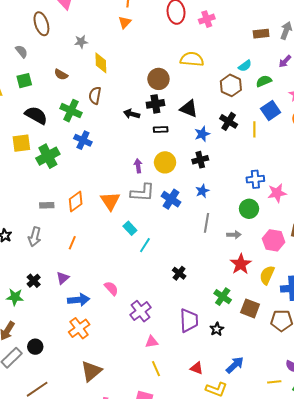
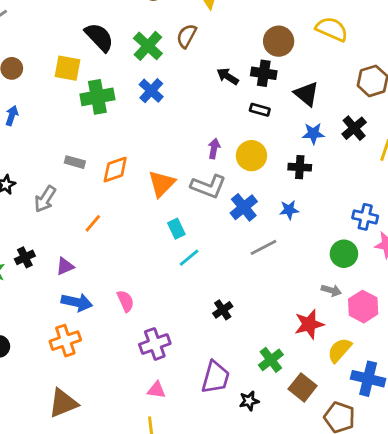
gray line: (206, 223) -> (263, 247), moved, turned 36
gray arrow: (234, 235) -> (331, 290), moved

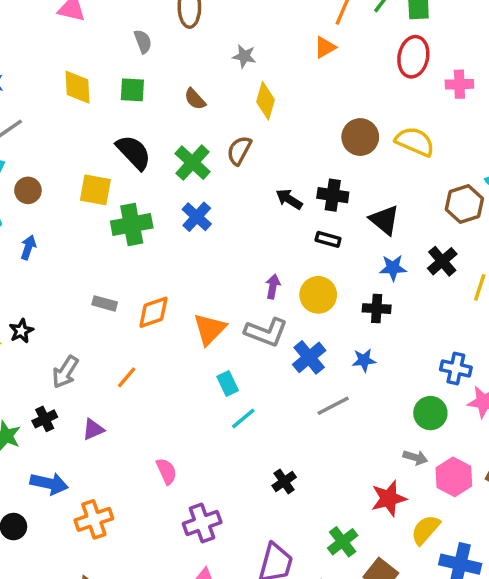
brown circle: (279, 41) -> (360, 137), moved
gray arrow: (45, 199) -> (65, 372), moved
blue arrow: (77, 302) -> (49, 483), moved

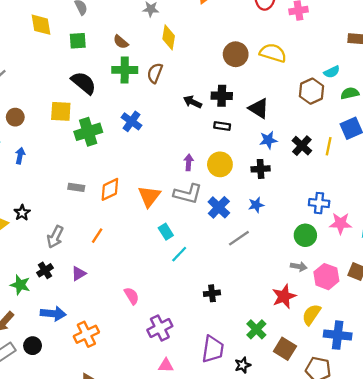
yellow diamond: (78, 87) -> (41, 25), moved
green cross: (193, 163) -> (125, 70), moved, turned -35
black cross: (442, 261) -> (302, 146), moved
black cross: (284, 481) -> (212, 293), turned 35

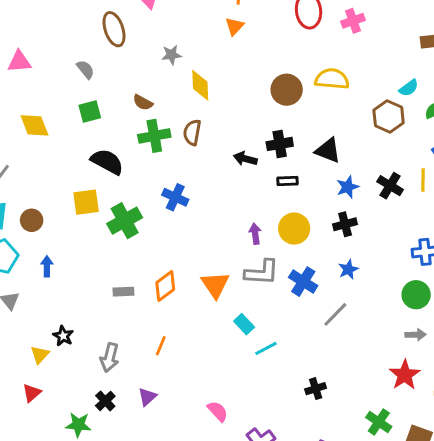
yellow diamond: (41, 25) -> (35, 125), moved
cyan line: (179, 254) -> (266, 348), turned 30

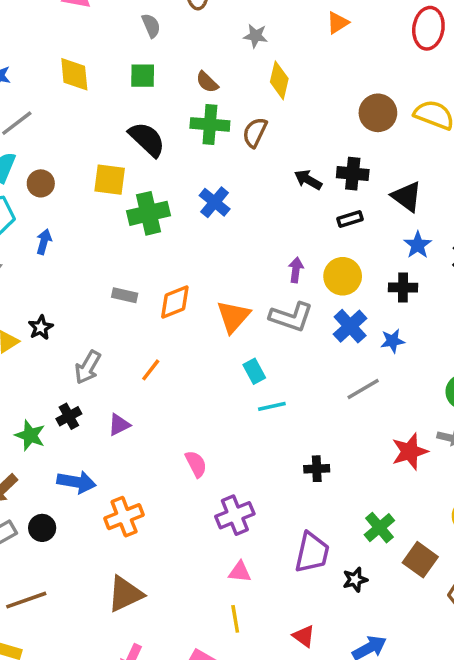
black rectangle: (287, 181) -> (350, 219), turned -30
blue star: (347, 187) -> (418, 245), turned -30
blue cross: (303, 282) -> (350, 326), moved
red star: (405, 375) -> (410, 451), moved

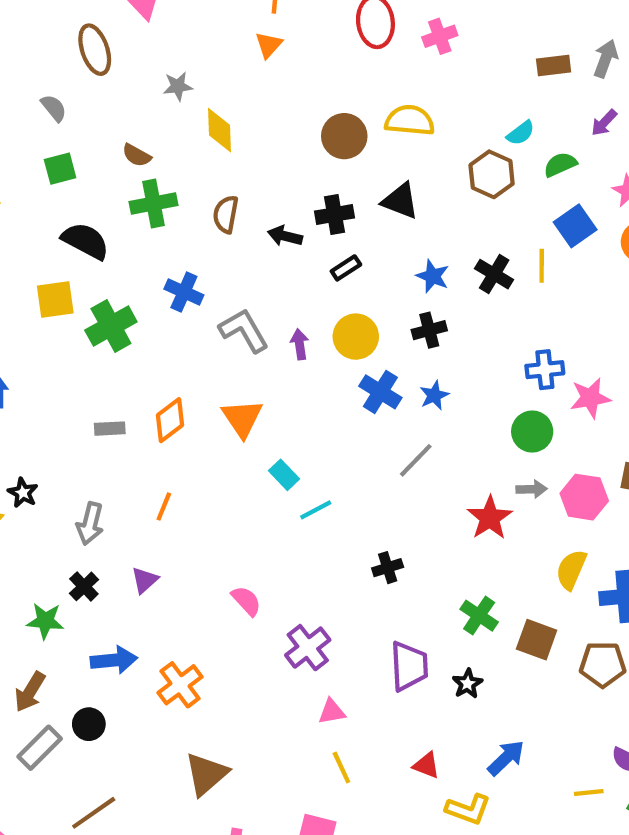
brown semicircle: (255, 132) -> (226, 214), moved
black triangle: (407, 196) -> (400, 201), moved
gray L-shape: (291, 317) -> (244, 331), moved, turned -123

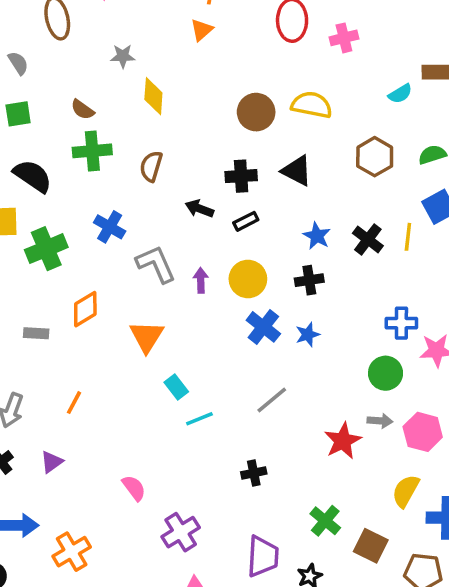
cyan semicircle: (521, 133) -> (400, 94), moved
black arrow: (285, 236) -> (199, 209), moved
orange diamond: (170, 420) -> (85, 309), moved
gray line: (416, 460) -> (272, 400), moved

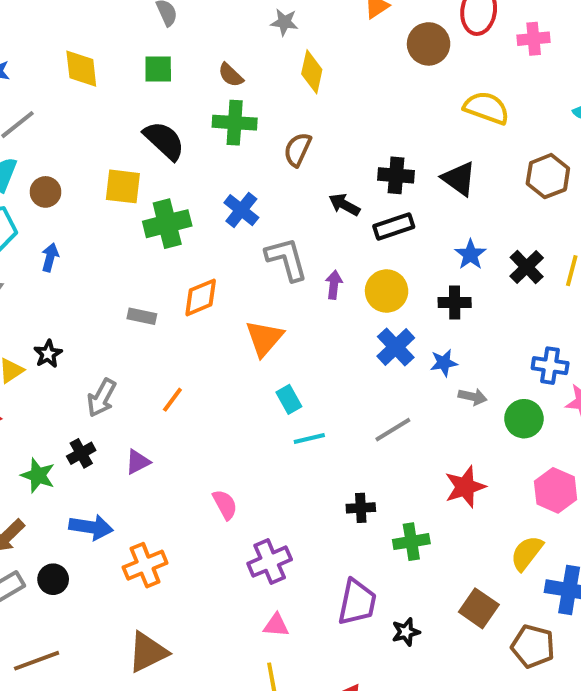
brown circle: (256, 112) -> (429, 44), moved
black rectangle: (246, 221) -> (394, 226), size x1.4
gray arrow: (380, 421) -> (473, 397), moved
green cross: (325, 521) -> (411, 542), moved, turned 32

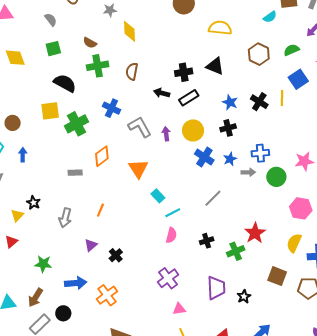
blue cross: (550, 366) -> (260, 153), moved
black cross: (81, 453) -> (116, 255), moved
red star: (465, 487) -> (255, 233), moved
pink semicircle: (225, 505) -> (171, 235), moved, turned 56

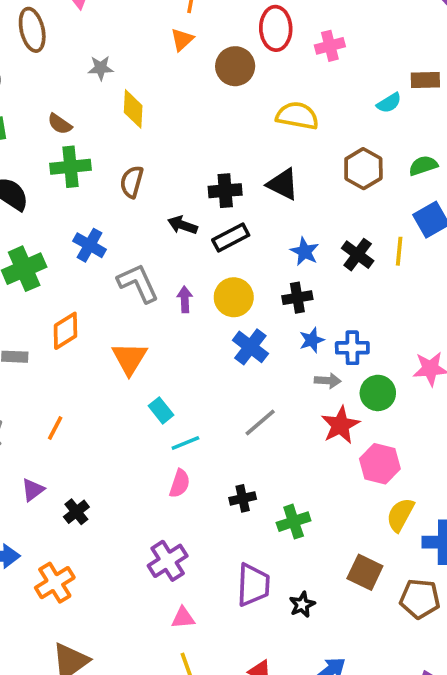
blue star: (230, 159) -> (312, 340), moved
pink hexagon: (301, 208) -> (380, 464), moved
red star: (255, 233) -> (340, 425), moved

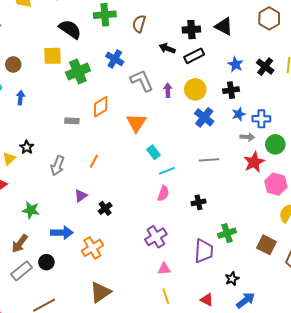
gray line: (260, 422) -> (209, 160), turned 36
green cross: (294, 522) -> (227, 233), moved
black star: (302, 605) -> (232, 279), moved

